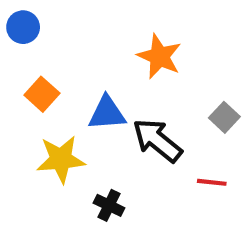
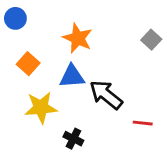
orange star: (159, 56) -> (78, 38), moved
gray square: (224, 117) -> (151, 40), moved

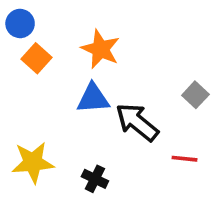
gray square: (151, 40) -> (195, 95), moved
orange square: (28, 64) -> (36, 58), moved
yellow star: (41, 108) -> (33, 162), moved

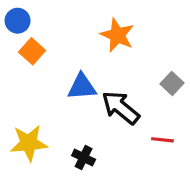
orange star: (100, 49) -> (117, 35), moved

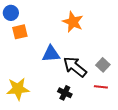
orange square: (32, 51) -> (20, 32), turned 35
gray square: (172, 83) -> (103, 65), moved
black cross: (84, 157) -> (65, 93), moved

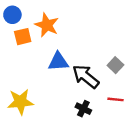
orange star: (73, 22) -> (47, 25), moved
gray square: (103, 65) -> (115, 65), moved
black cross: (65, 93) -> (83, 109), moved

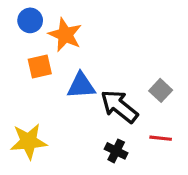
blue circle: (12, 15) -> (30, 20), moved
orange square: (23, 37) -> (40, 67), moved

